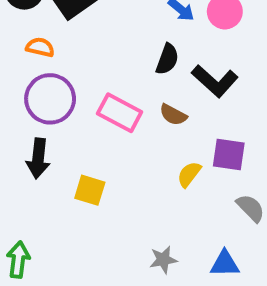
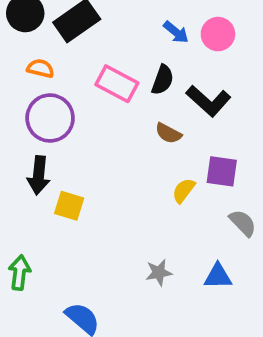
pink rectangle: (120, 113) -> (117, 84), moved
yellow square: (90, 190) -> (69, 206), moved

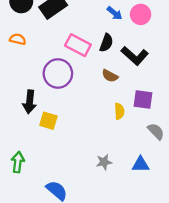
orange semicircle: (40, 68) -> (18, 39), moved
purple circle: (50, 118) -> (58, 73), moved
yellow semicircle: (184, 191) -> (119, 111), turned 140

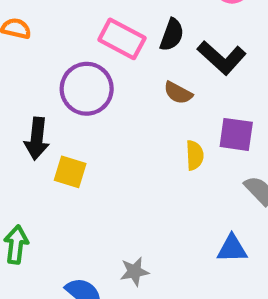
gray star: (104, 162) -> (134, 272), moved

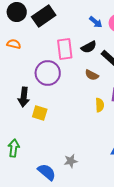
black semicircle: (172, 35) -> (89, 47), turned 42
pink rectangle: (122, 39) -> (65, 49), turned 55

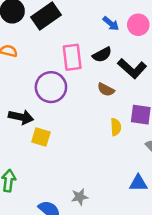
black arrow: (24, 97) -> (21, 117), turned -84

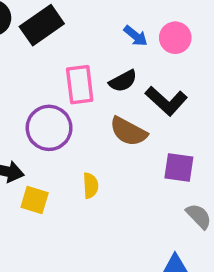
brown semicircle: (106, 90) -> (128, 131), size x1.5
yellow semicircle: (116, 127) -> (91, 186), moved

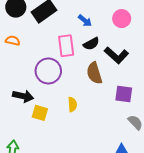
blue arrow: (136, 36) -> (85, 21), moved
brown semicircle: (128, 131) -> (94, 73), turned 45

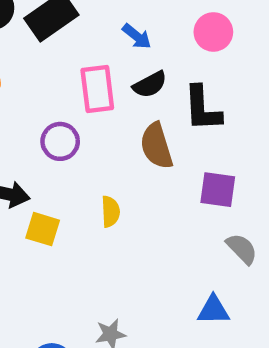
black L-shape: (116, 55) -> (202, 109), turned 45
purple circle: (48, 71) -> (60, 141), size x0.7

